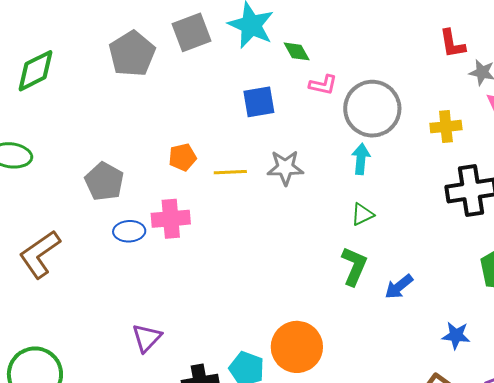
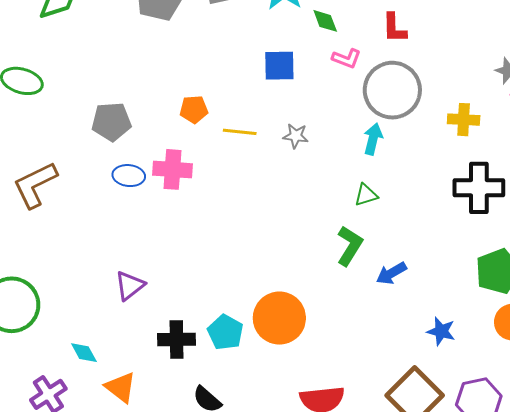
red L-shape: (452, 44) -> (394, 28), moved
gray star: (285, 168) -> (296, 136), size x0.7
gray pentagon: (104, 181) -> (111, 122), turned 30

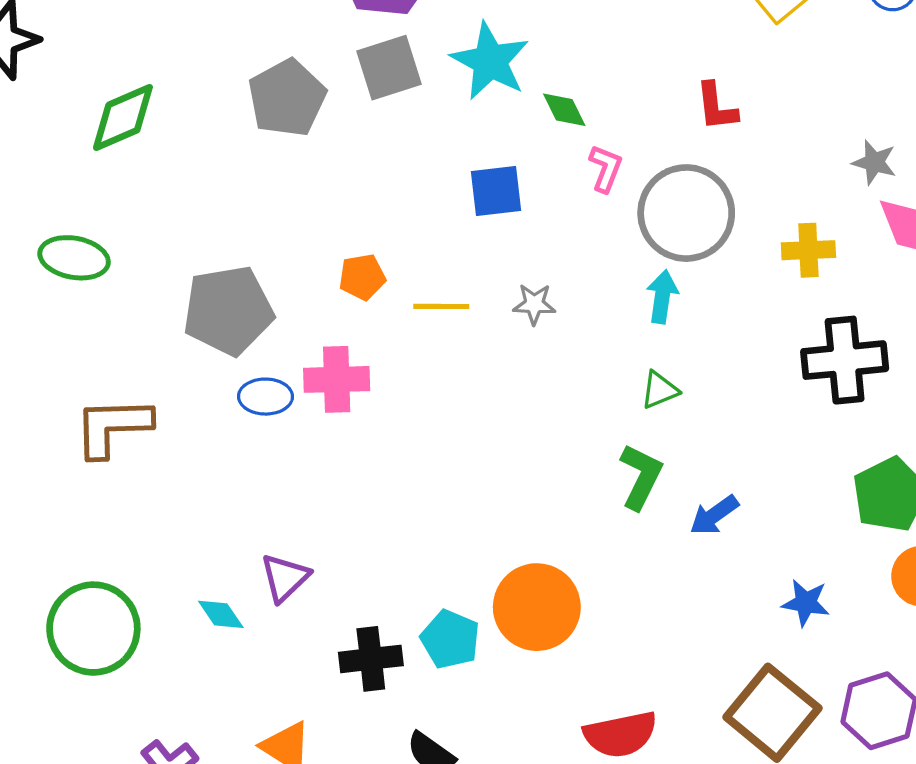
red L-shape: (394, 28) -> (716, 107), moved
pink L-shape: (347, 59) -> (606, 168), turned -84
gray pentagon: (111, 122) -> (228, 310), size x1.4
brown L-shape: (35, 185) -> (113, 427), turned 30
cyan diamond: (84, 353) -> (221, 614), moved

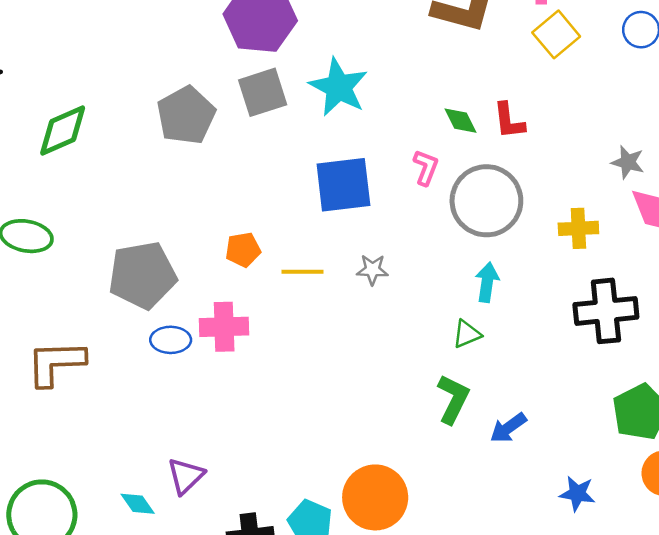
green diamond: (564, 110) -> (460, 121), moved
blue square: (496, 191) -> (343, 185), size x1.4
cyan arrow: (662, 297) -> (487, 282), moved

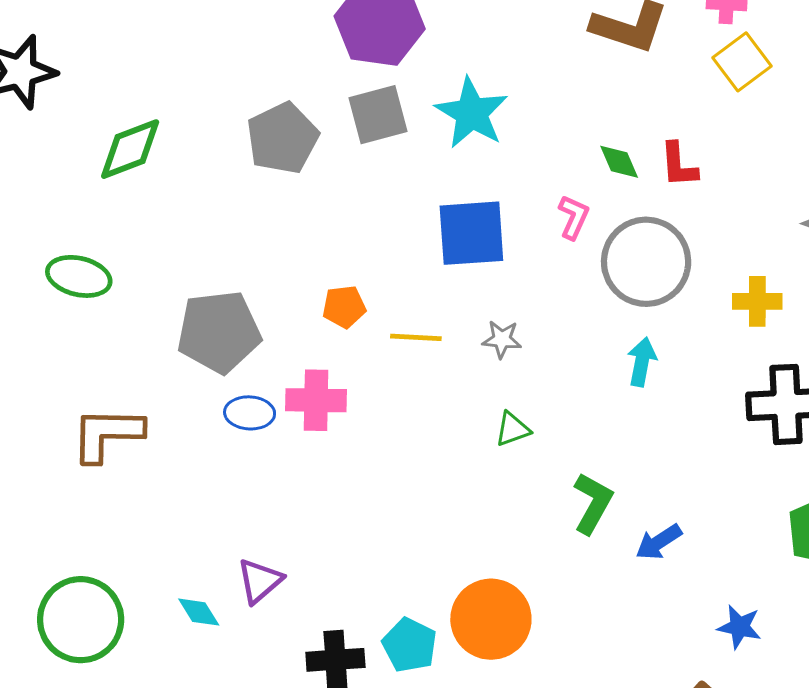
green triangle: (467, 334) -> (513, 429), moved

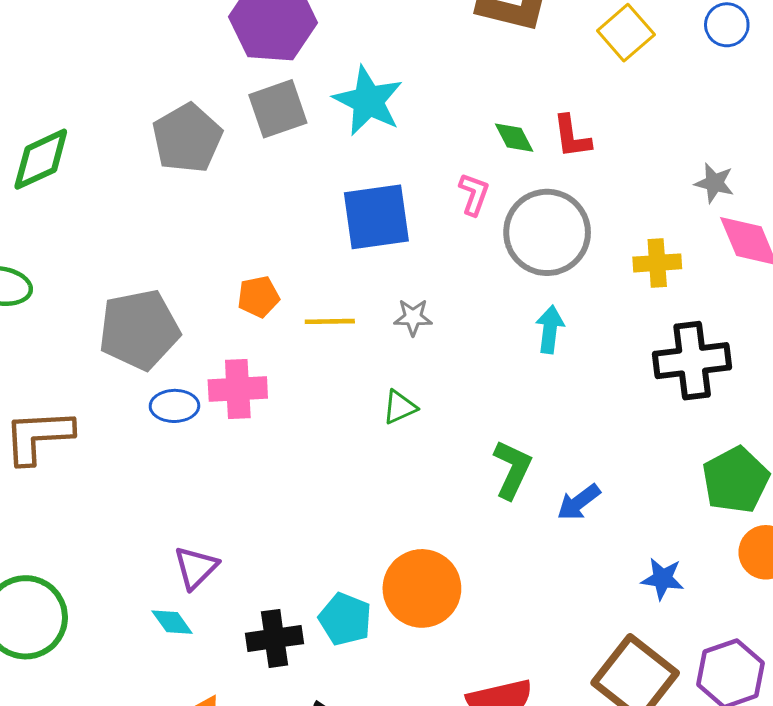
green triangle: (513, 429) -> (400, 407), moved
cyan diamond: (199, 612) -> (172, 622), moved

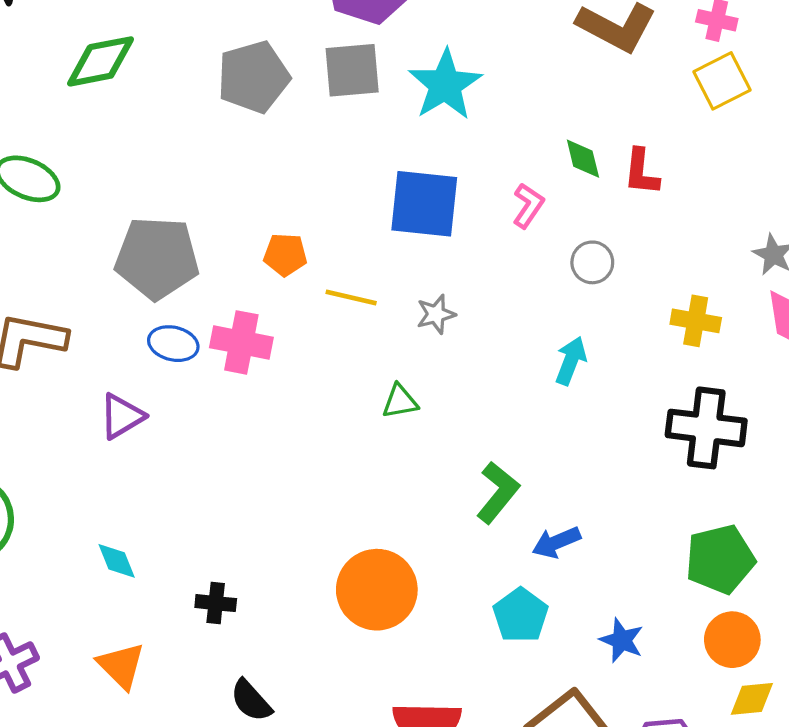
gray circle: (547, 232) -> (592, 262), size x0.5
gray star: (413, 317) -> (436, 314), turned -30
purple triangle: (196, 568) -> (122, 416), moved
cyan pentagon: (345, 619) -> (521, 615), moved
black cross: (274, 638) -> (216, 603), size x0.7

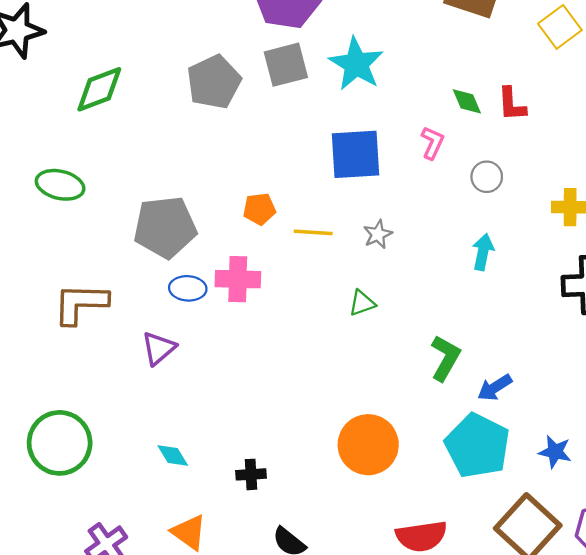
cyan pentagon: (521, 615) -> (477, 446), size x1.6

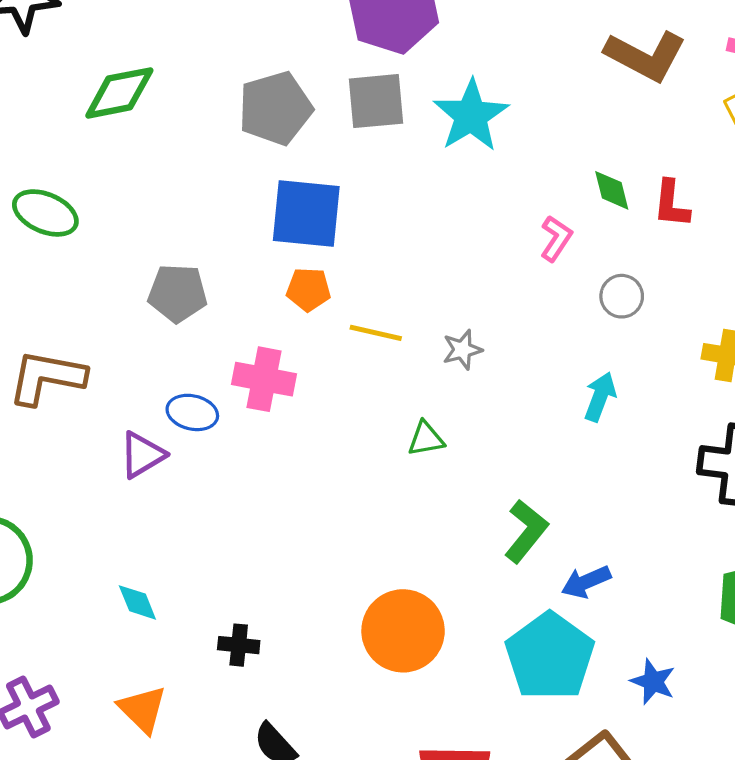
blue square: (356, 154) -> (306, 213), moved
gray pentagon: (165, 227) -> (178, 293), size x0.7
blue ellipse: (188, 288) -> (192, 412), moved

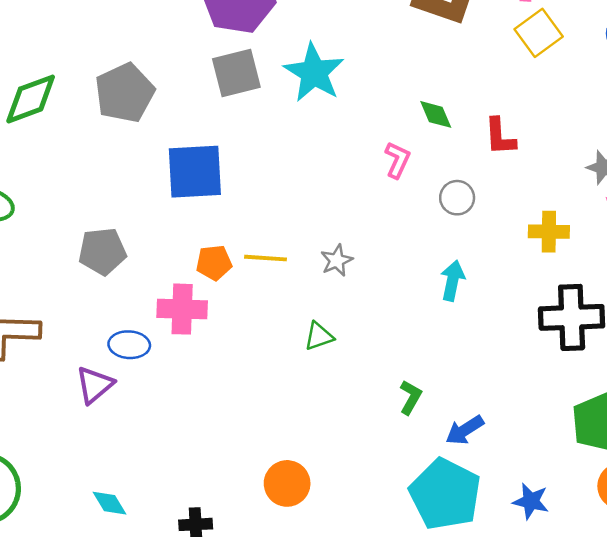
gray pentagon: (275, 108) -> (125, 93), moved
red L-shape: (671, 204) -> (500, 137), moved
orange pentagon: (308, 289) -> (214, 263), moved
green L-shape: (526, 531) -> (410, 397), size x0.7
orange circle: (403, 631) -> (287, 483), moved, size x0.7

